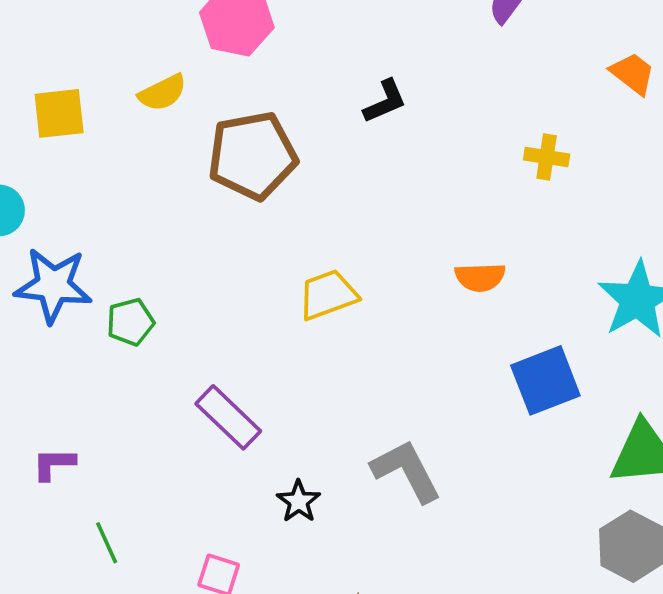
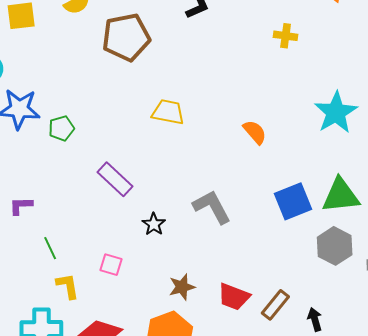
orange semicircle: (480, 277) -> (255, 132), moved, turned -128
yellow trapezoid: (328, 295) -> (168, 112), turned 32
blue square: (545, 380) -> (293, 201), moved

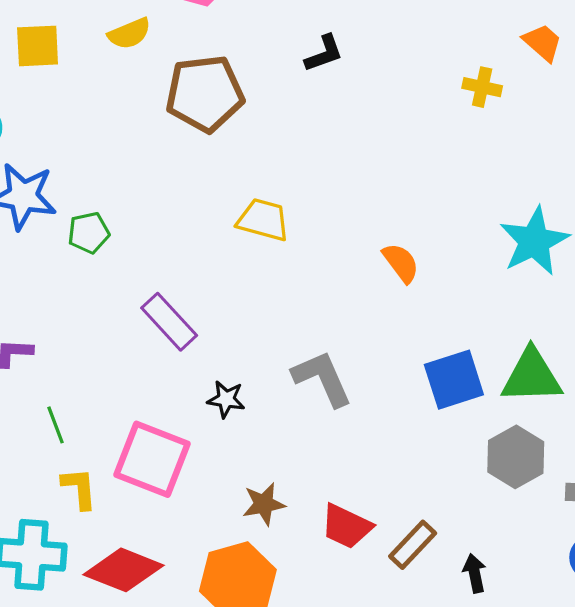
yellow cross: (286, 36) -> (482, 87), moved
black star: (154, 224) -> (226, 399), turned -30
pink square: (111, 265) -> (152, 459), size x2.0

